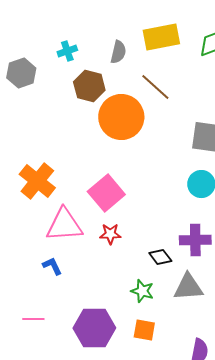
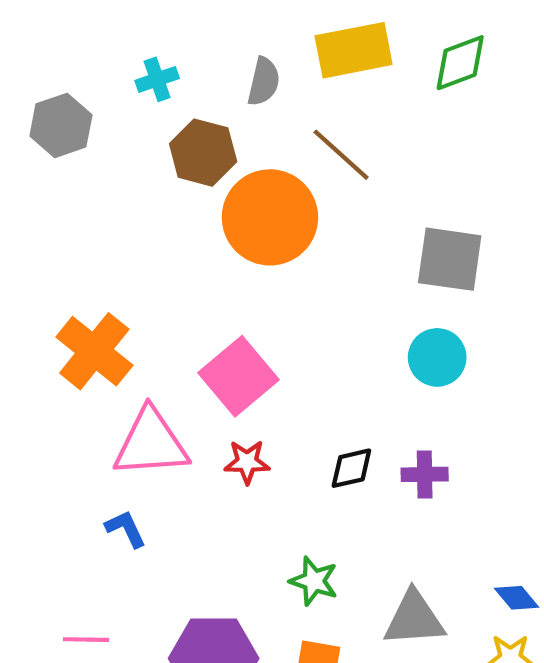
purple cross: (195, 240) -> (425, 474), size x0.7
black diamond: (160, 257) -> (351, 468), moved, turned -65
gray triangle: (188, 287) -> (414, 619), moved

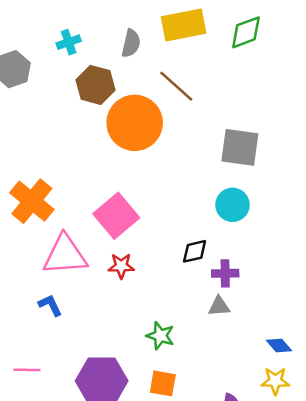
black diamond: (351, 468) -> (195, 251), moved
gray triangle: (414, 619) -> (219, 306), moved, size x0.6

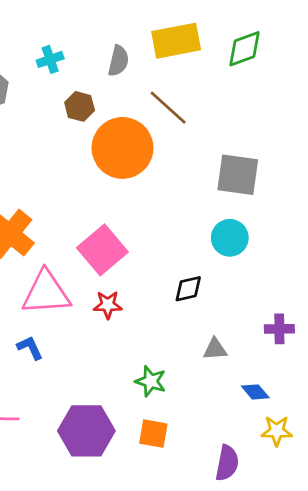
brown hexagon: (96, 85) -> (80, 106), size x0.7
purple cross: (225, 273) -> (279, 329), moved
blue diamond: (279, 345) -> (255, 392), moved

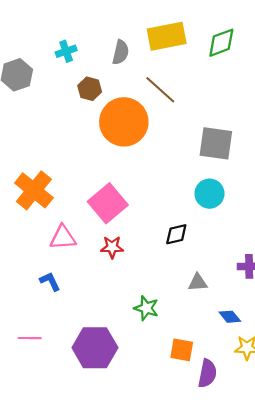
pink triangle: (46, 293) -> (63, 237), size x0.7
orange square: (153, 434) -> (182, 350), moved

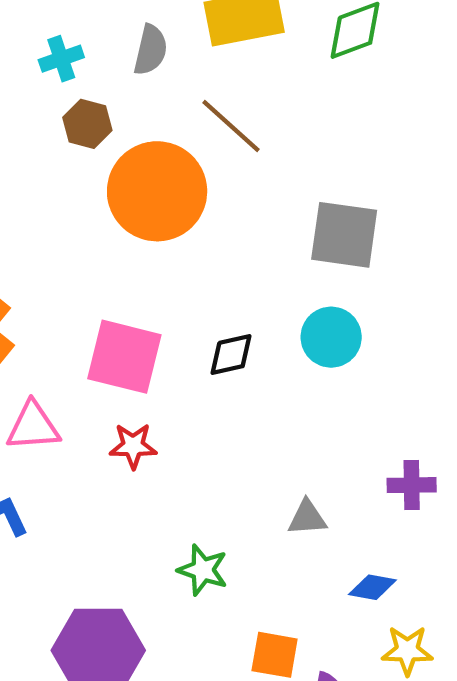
cyan cross: (66, 51) -> (61, 59), moved
pink square: (108, 203) -> (124, 357), turned -36
black diamond: (176, 234) -> (231, 355), moved
blue diamond: (230, 317) -> (372, 587), turned -40

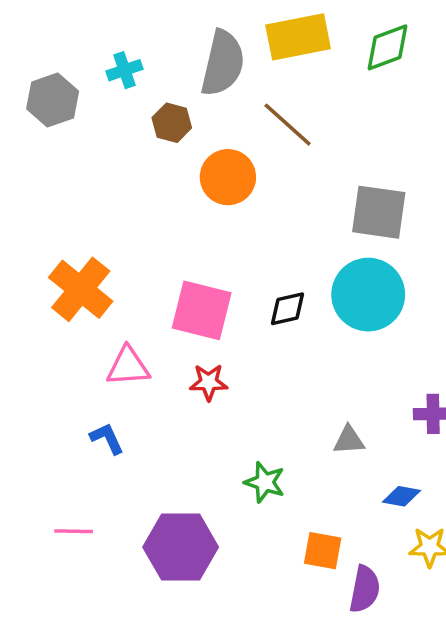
gray semicircle: (151, 50) -> (223, 63), size x1.6
cyan cross: (61, 59) -> (124, 70), moved
orange circle: (157, 191) -> (228, 177), size x0.7
cyan circle: (331, 337) -> (368, 295), size x1.5

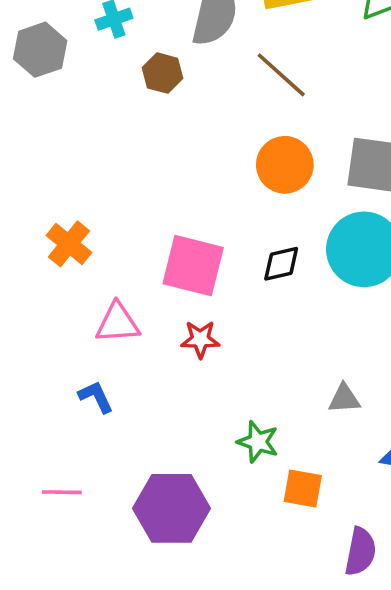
orange circle: (228, 177) -> (285, 165), moved
orange cross: (81, 289) -> (69, 244), size x0.7
orange square: (323, 551) -> (303, 489), moved

